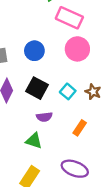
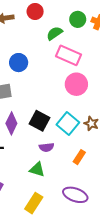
blue circle: (34, 51) -> (19, 63), moved
cyan square: (68, 91) -> (68, 124), size x1.5

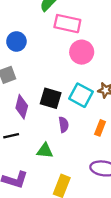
purple semicircle: (47, 147) -> (64, 125), turned -80
green triangle: (37, 169) -> (45, 151), moved

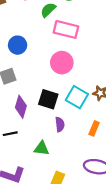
pink circle: (82, 52) -> (62, 63), moved

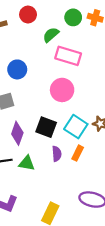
orange rectangle: (94, 128) -> (78, 153), moved
green triangle: (42, 148) -> (27, 163), moved

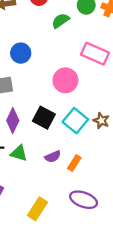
pink rectangle: (68, 56) -> (95, 54), moved
orange rectangle: (78, 153) -> (74, 163), moved
purple semicircle: (57, 154) -> (53, 157), moved, turned 64

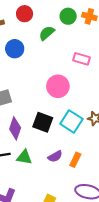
blue circle: (21, 53) -> (15, 49), moved
pink rectangle: (95, 54) -> (82, 59), size x0.7

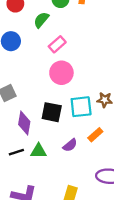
pink rectangle: (82, 59) -> (57, 44), moved, turned -49
cyan square: (71, 121) -> (81, 107), turned -30
orange rectangle: (75, 160) -> (95, 135), moved, turned 32

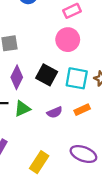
green triangle: (38, 151) -> (22, 109), turned -42

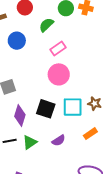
orange rectangle: (82, 110) -> (90, 134), moved

